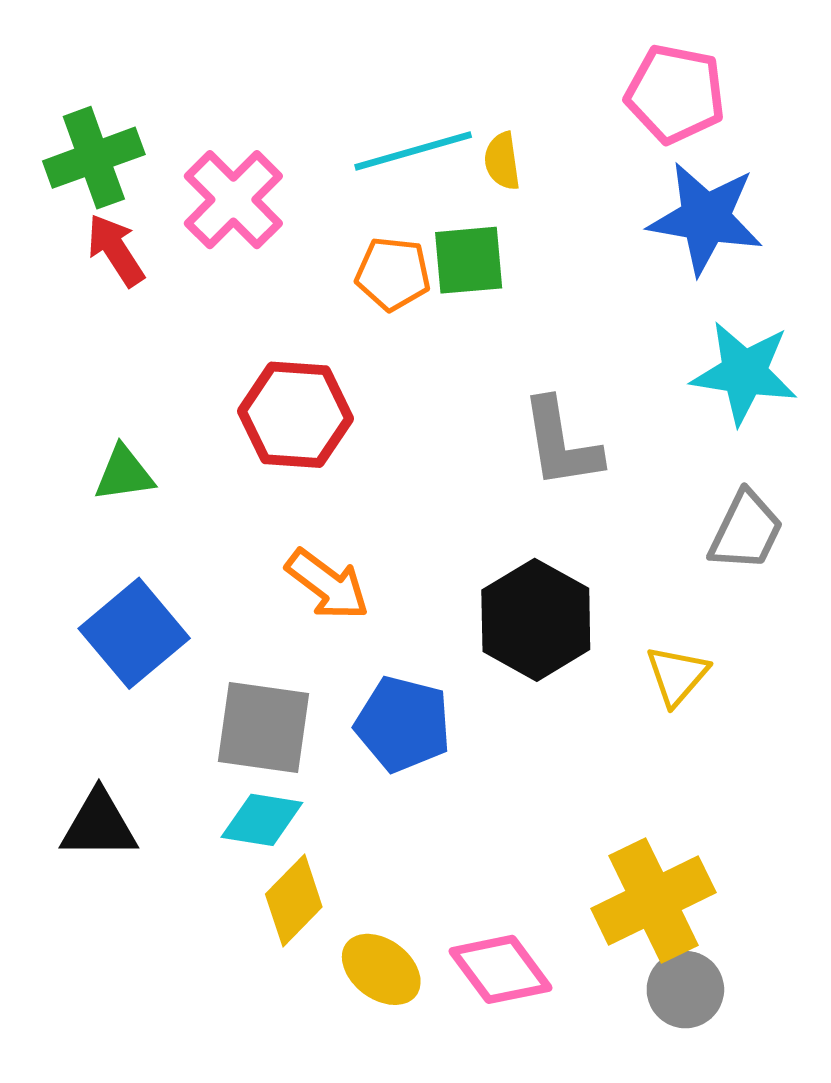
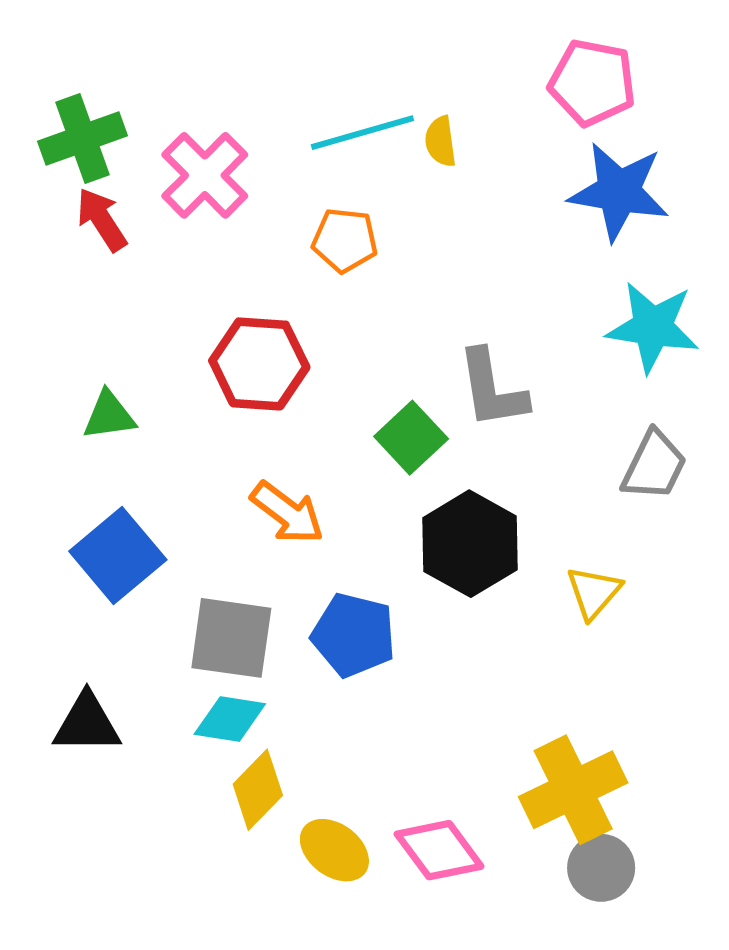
green square: (469, 260) -> (411, 438), moved, turned -38

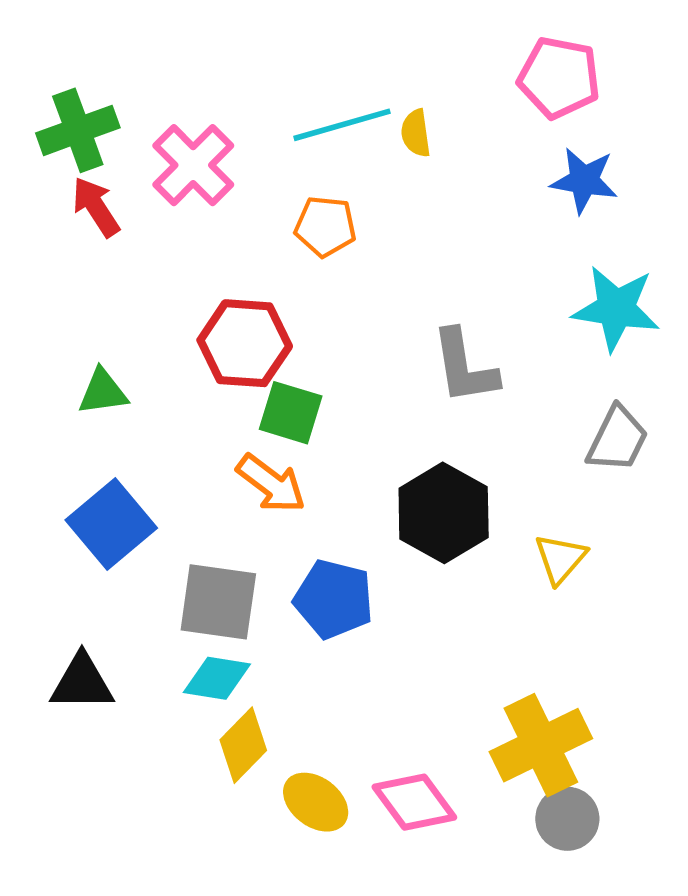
blue star: (619, 192) -> (584, 180), size x0.7
green square: (411, 438) -> (291, 413), moved, turned -30

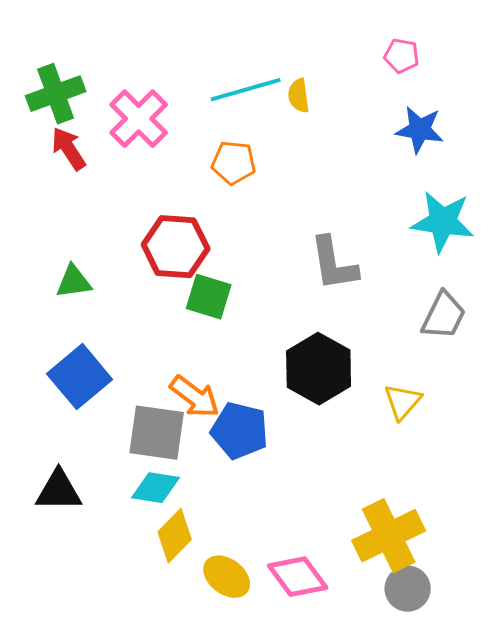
pink pentagon: (559, 78) -> (402, 56), size x0.6
orange arrow: (271, 484) -> (195, 397), moved

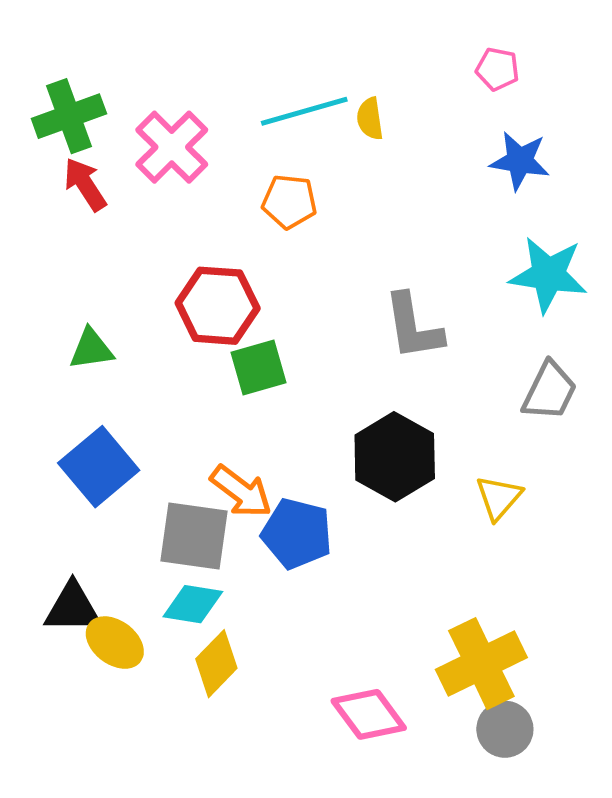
green square: (209, 297) -> (258, 368), turned -33
yellow ellipse: (227, 577) -> (115, 643), moved

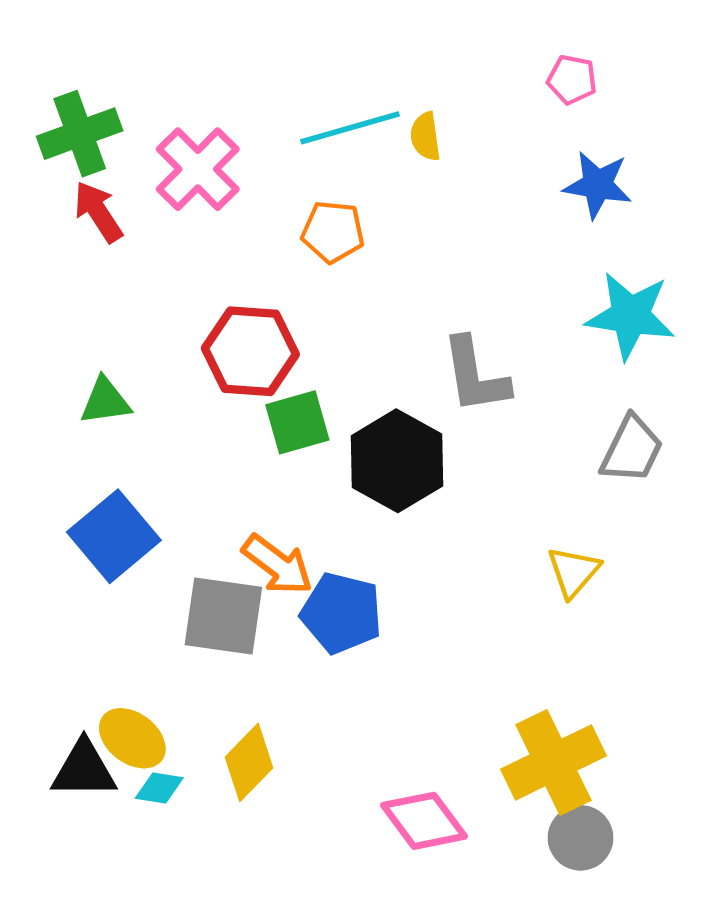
black hexagon: (395, 457) -> (397, 461), moved
cyan diamond: (193, 604) -> (159, 788), moved, size x0.7
black triangle: (73, 608) -> (84, 770), moved

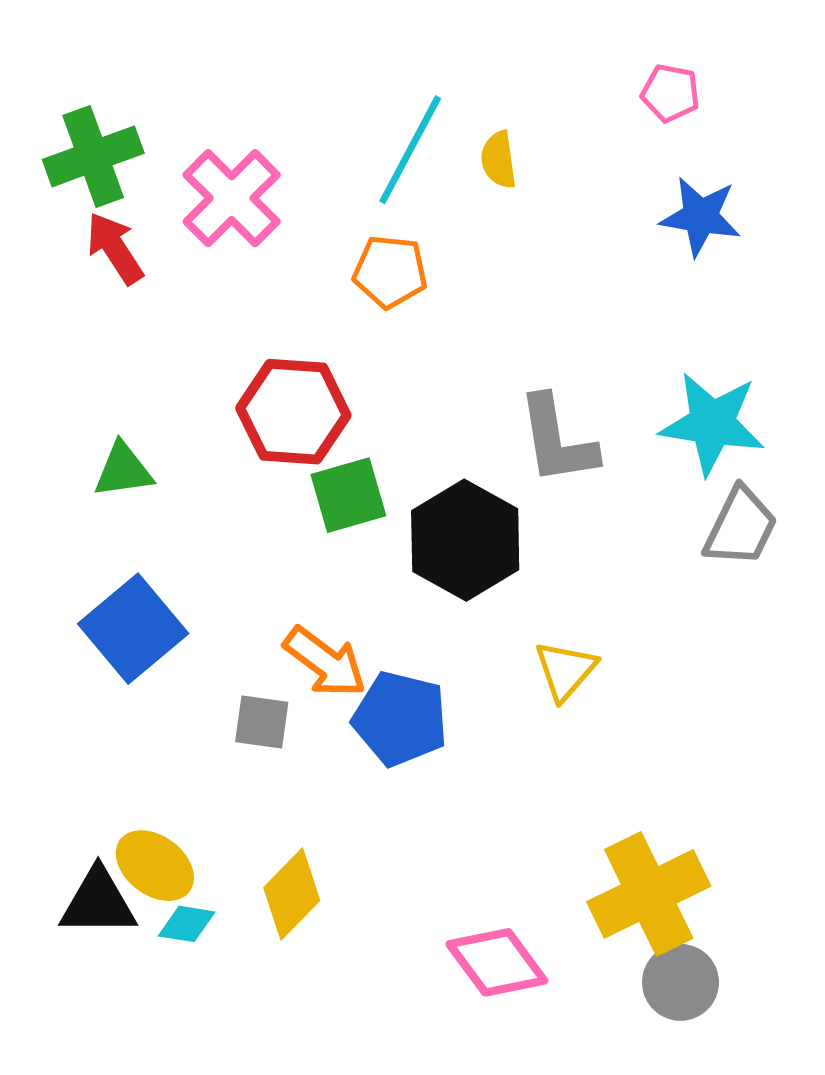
cyan line: (350, 128) -> (410, 150), turned -46
cyan star: (630, 316) -> (712, 423), moved
yellow triangle: (573, 572) -> (565, 670), moved
gray square: (223, 616) -> (262, 722), size x0.6

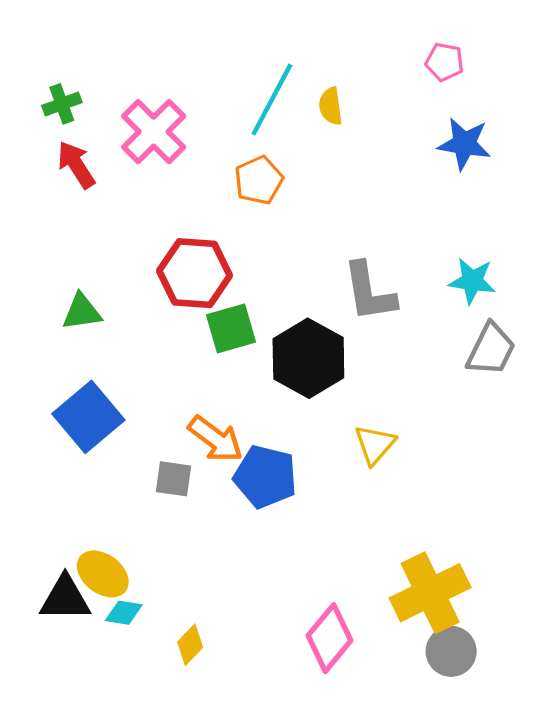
green cross: (93, 156) -> (62, 104), size x0.6
orange pentagon: (390, 272) -> (259, 180), turned -30
cyan star: (712, 423) -> (472, 281), size x0.7
yellow diamond: (292, 894) -> (190, 645), moved, size x0.7
pink diamond: (497, 962) -> (329, 638), turned 76

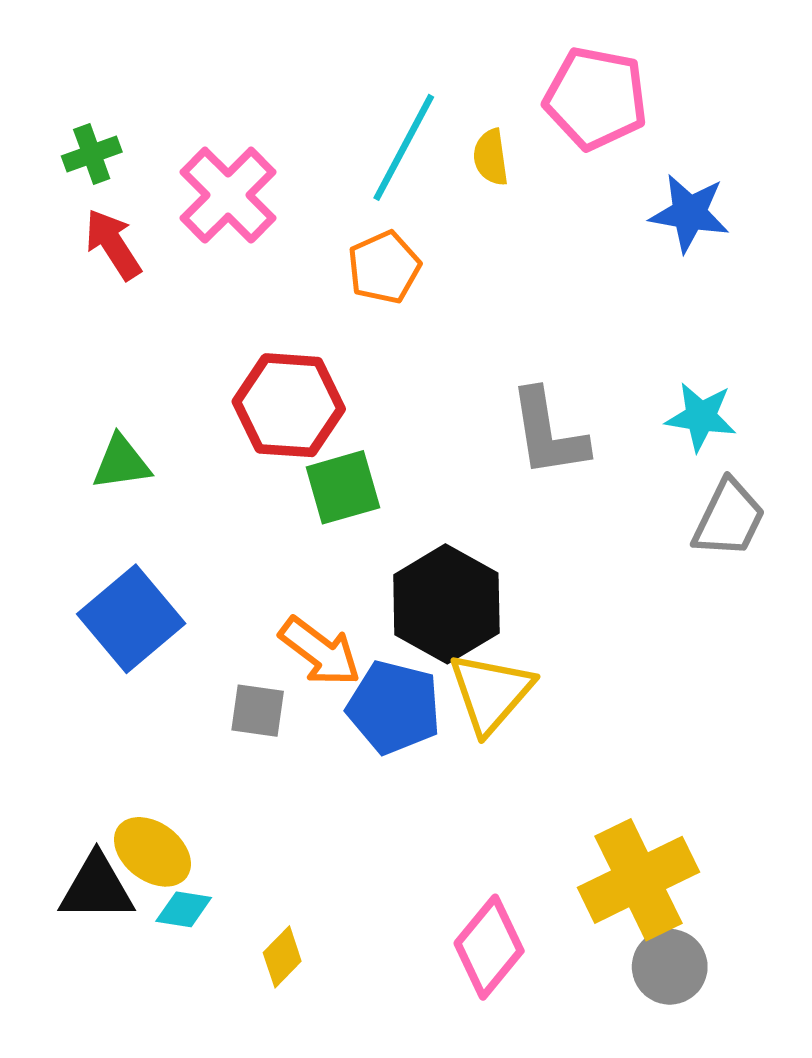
pink pentagon: (444, 62) -> (596, 98), moved, size x1.8
black hexagon: (308, 358) -> (446, 604), moved
yellow triangle: (375, 445) -> (491, 693), moved, size x1.4

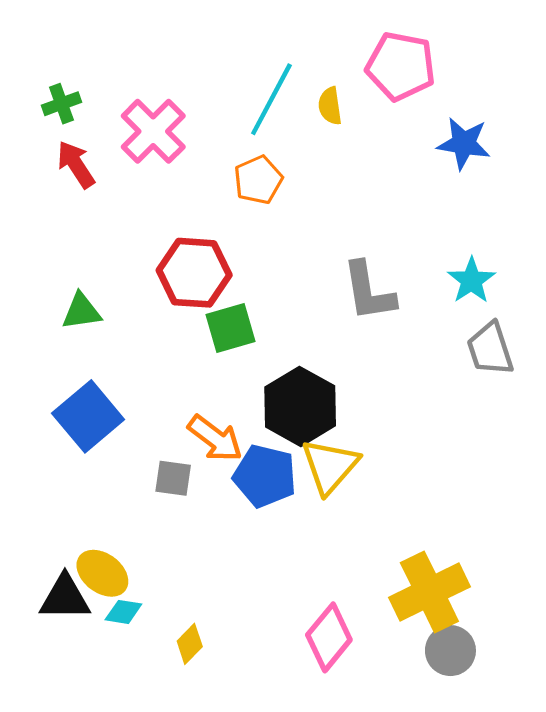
cyan star: (701, 417) -> (471, 280), turned 30
gray trapezoid: (729, 519) -> (490, 349), turned 136

